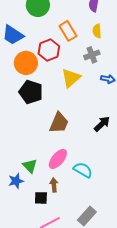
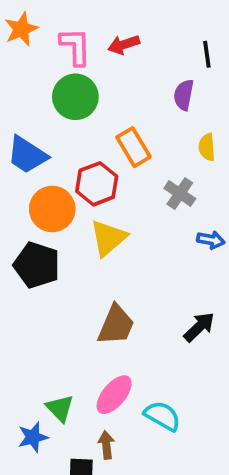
yellow semicircle: (97, 31) -> (207, 147), moved
gray cross: (92, 55) -> (180, 194), turned -35
yellow triangle: (71, 78) -> (108, 238), moved
black pentagon: (31, 92) -> (37, 265), moved

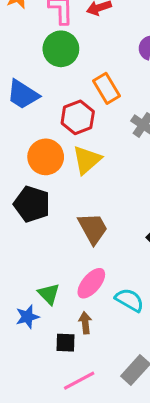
orange circle: (52, 209) -> (46, 157), moved
black pentagon: (37, 265) -> (32, 204), moved
brown trapezoid: (116, 325) -> (93, 228), turned -52

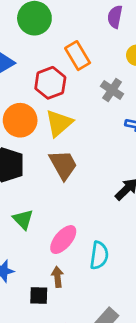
brown trapezoid: (93, 228) -> (63, 165), moved
green triangle: (49, 294) -> (23, 219), moved
cyan semicircle: (129, 300) -> (99, 255), turned 68

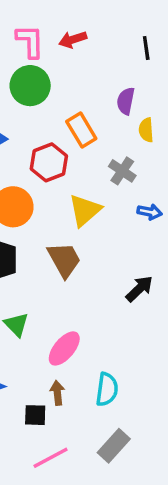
purple semicircle: (115, 17) -> (126, 101), moved
yellow triangle: (59, 123) -> (85, 210), moved
cyan semicircle: (99, 255) -> (107, 389), moved

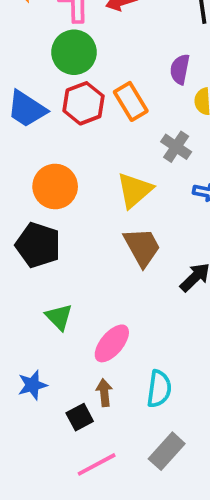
red hexagon: (49, 162) -> (83, 103), moved
brown trapezoid: (64, 260) -> (142, 247), moved
black square: (35, 415) -> (80, 417), turned -30

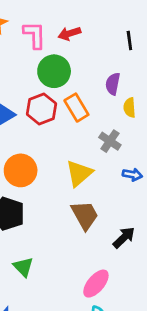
green circle: (74, 52) -> (54, 71), moved
pink ellipse: (112, 343) -> (96, 284), moved

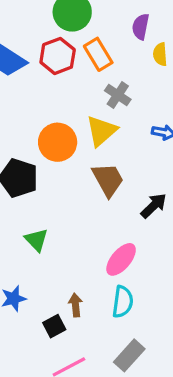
gray cross: (110, 141) -> (118, 95), moved
orange circle: (21, 170) -> (58, 142), moved

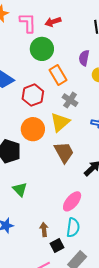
red hexagon: (58, 56) -> (33, 95), moved
black square: (54, 326) -> (57, 246), moved

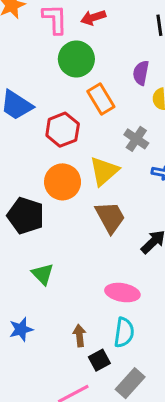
gray cross: (70, 100) -> (136, 139), moved
pink ellipse: (72, 201) -> (122, 293), turned 60

